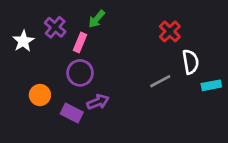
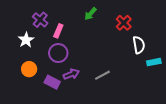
green arrow: (97, 19) -> (90, 14), moved
white star: (23, 41) -> (26, 40), moved
gray line: (160, 81) -> (103, 75), moved

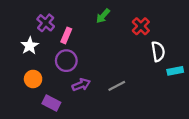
purple rectangle: (52, 82) -> (51, 103), moved

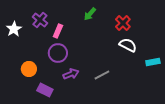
white star: (30, 46) -> (14, 29), moved
white semicircle: (158, 51) -> (128, 45), moved, turned -54

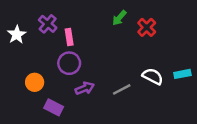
green arrow: (90, 14) -> (119, 18), moved
pink rectangle: (58, 31) -> (69, 37), turned -32
white semicircle: (128, 45) -> (153, 76), moved

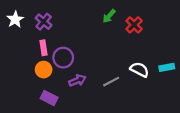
white star: (17, 35) -> (15, 19), moved
pink rectangle: (69, 37) -> (44, 48), moved
orange circle: (35, 82) -> (44, 70), moved

